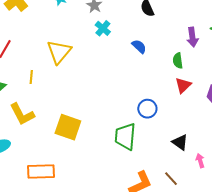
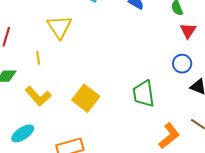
blue circle: (147, 109) -> (182, 64), moved
yellow square: (68, 127) -> (86, 98), turned 32

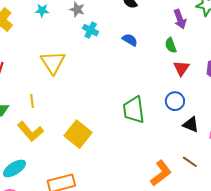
yellow line: (38, 58) -> (32, 101), moved
green trapezoid: (144, 94) -> (134, 110), moved

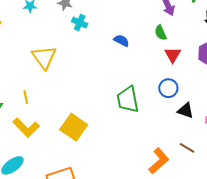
blue semicircle: (130, 40) -> (121, 41), moved

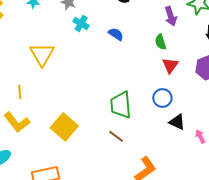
blue semicircle: (121, 41) -> (116, 34), moved
brown line: (187, 148) -> (116, 136), moved

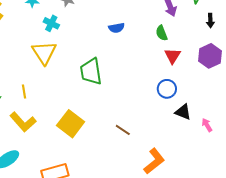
cyan cross: (81, 23) -> (51, 23), moved
blue semicircle: (116, 34) -> (116, 28), turned 140
green trapezoid: (121, 105) -> (91, 72), moved

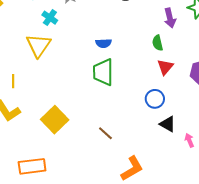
blue semicircle: (116, 28) -> (104, 43), moved
green trapezoid: (91, 72) -> (103, 72), moved

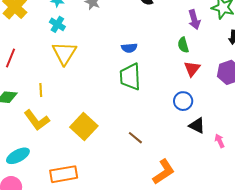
cyan cross: (50, 18) -> (57, 24), moved

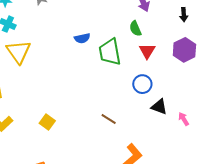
green trapezoid: (130, 77) -> (110, 52), moved
yellow square: (84, 127) -> (47, 122), size x0.6
brown line: (135, 138) -> (109, 119), moved

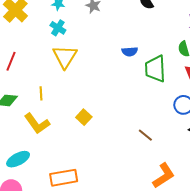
yellow square: (47, 122) -> (84, 117), moved

